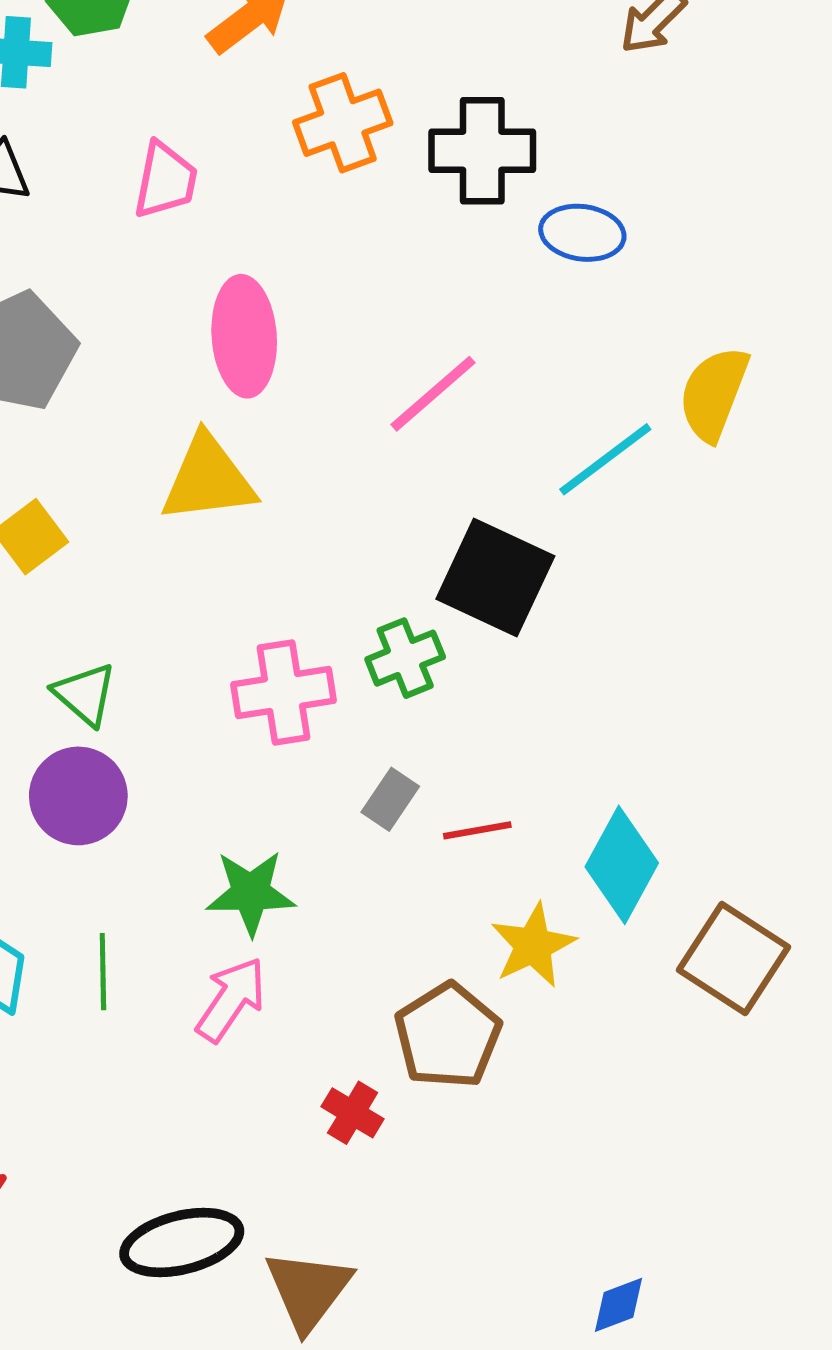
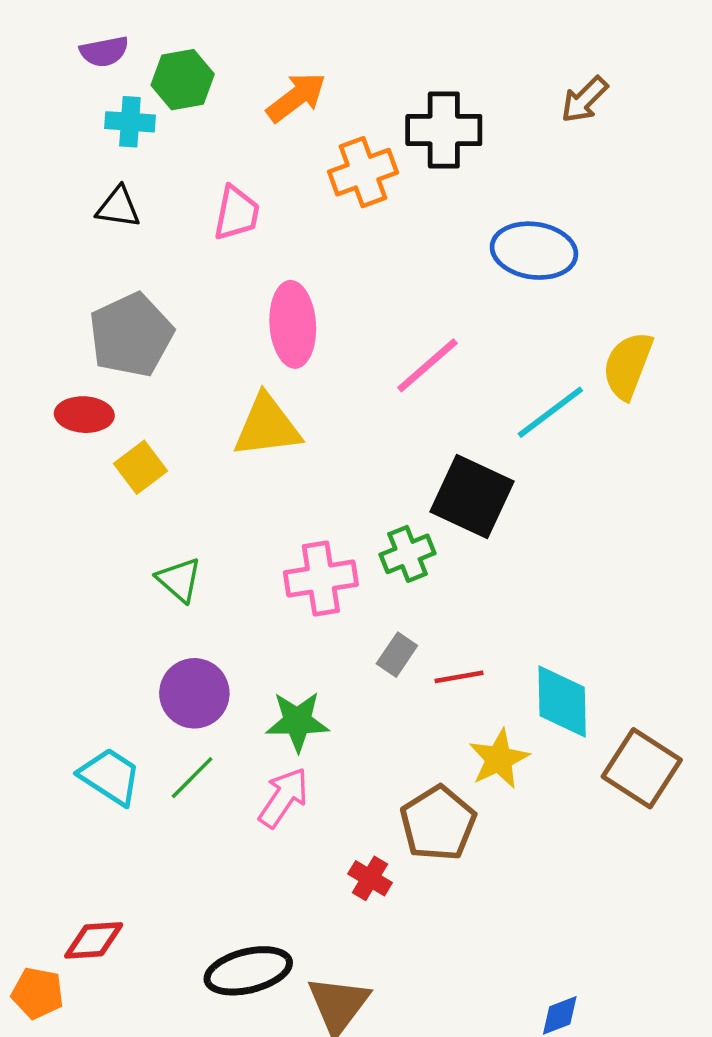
black cross: (482, 151) -> (444, 130), moved
blue ellipse: (582, 233) -> (534, 251), size x1.4
purple circle: (78, 796) -> (194, 693), moved
cyan diamond: (622, 865) -> (562, 701), turned -30
green line: (103, 972) -> (192, 778), turned 46

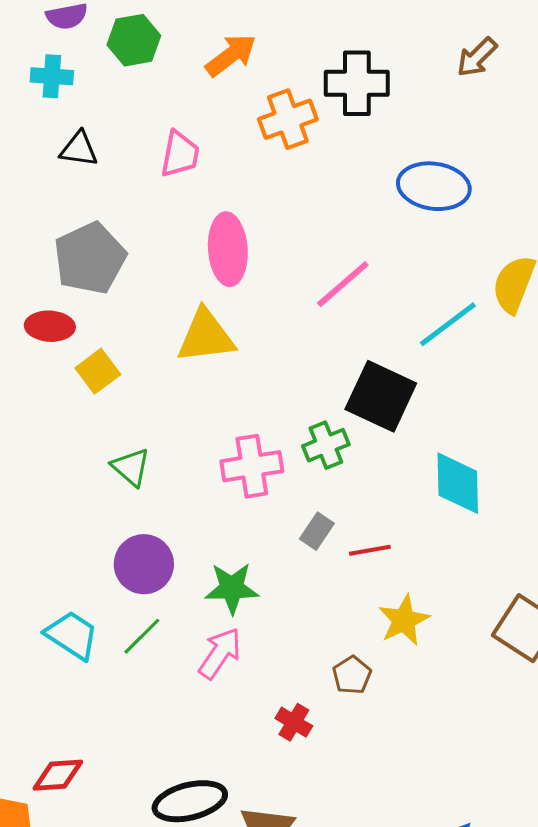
cyan cross: (130, 122) -> (52, 76), moved
cyan diamond: (562, 701) -> (458, 483), moved
brown pentagon: (438, 823) -> (352, 675), size x0.6

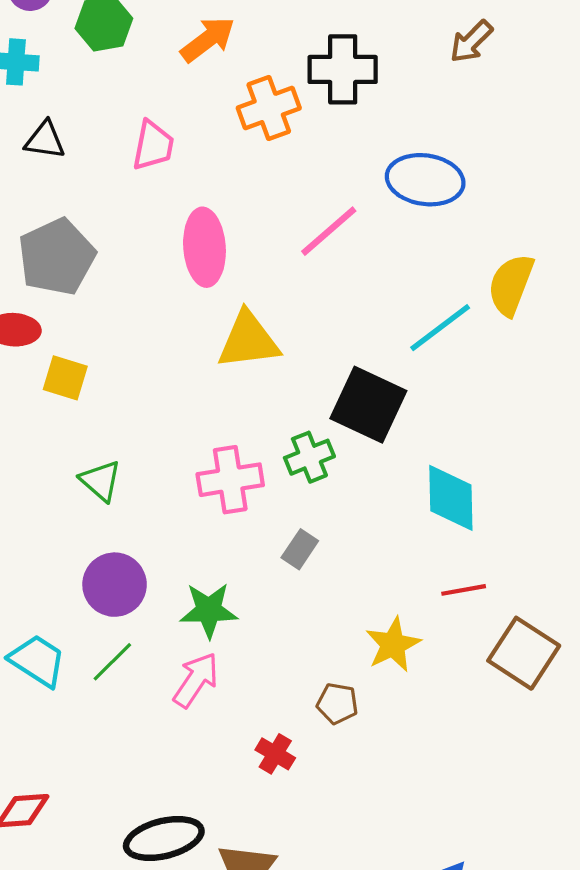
pink line: (343, 284) -> (329, 231), moved
yellow triangle: (206, 336) -> (248, 340), moved
yellow square: (98, 371) -> (65, 378), turned -36
red line: (370, 550) -> (464, 590), moved
brown pentagon: (352, 675) -> (337, 704), turned -30

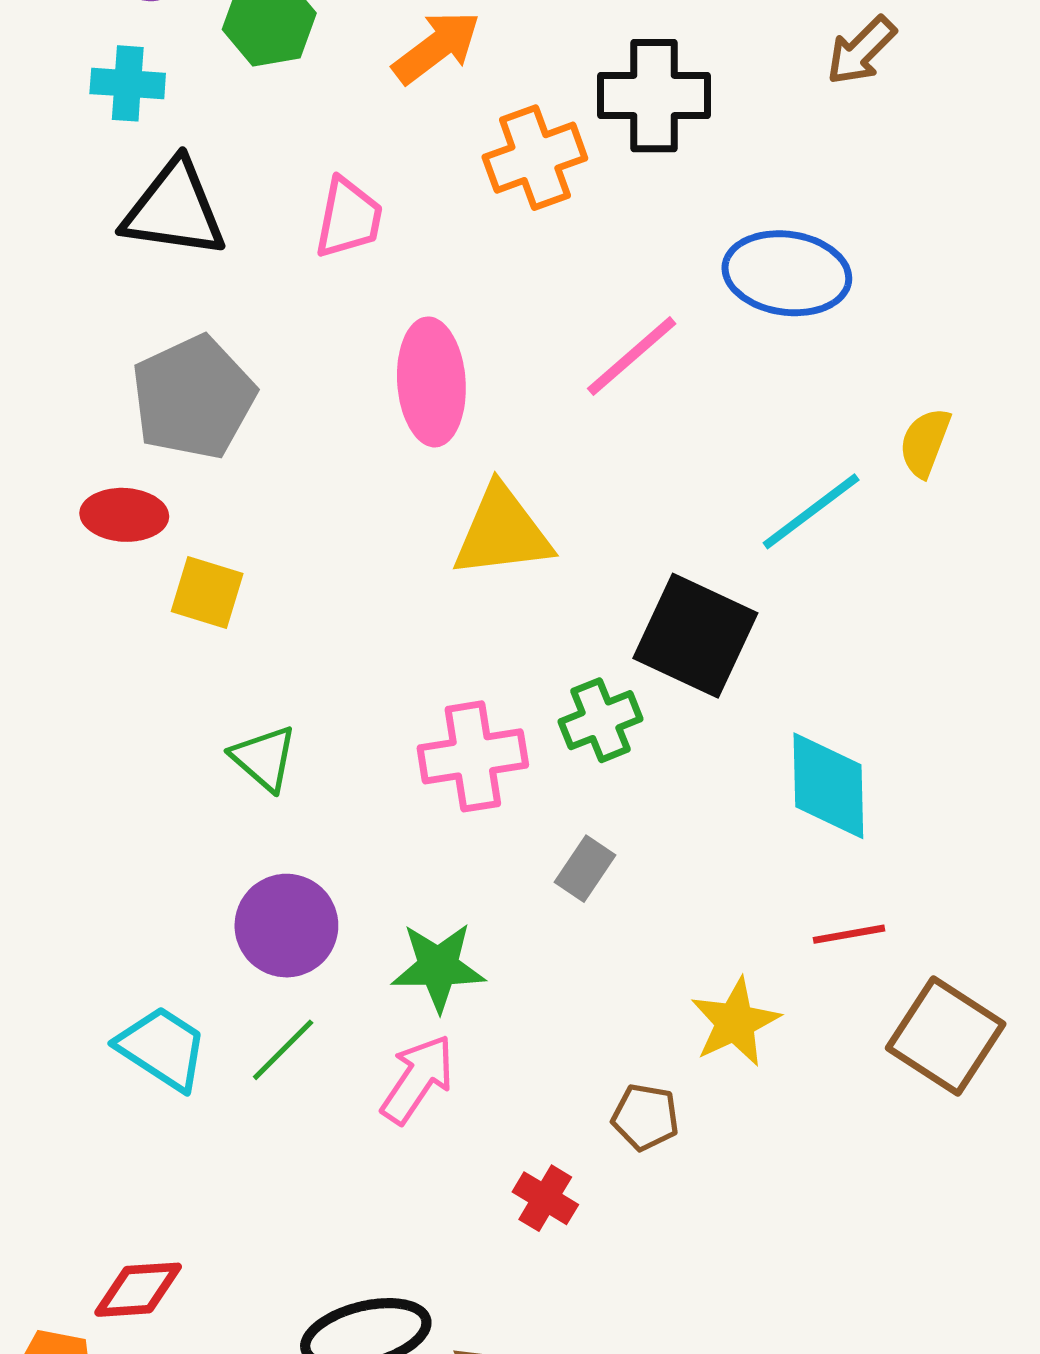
black triangle: (45, 140) -> (174, 209), size x1.6
yellow semicircle: (511, 285) -> (925, 442), size x0.7

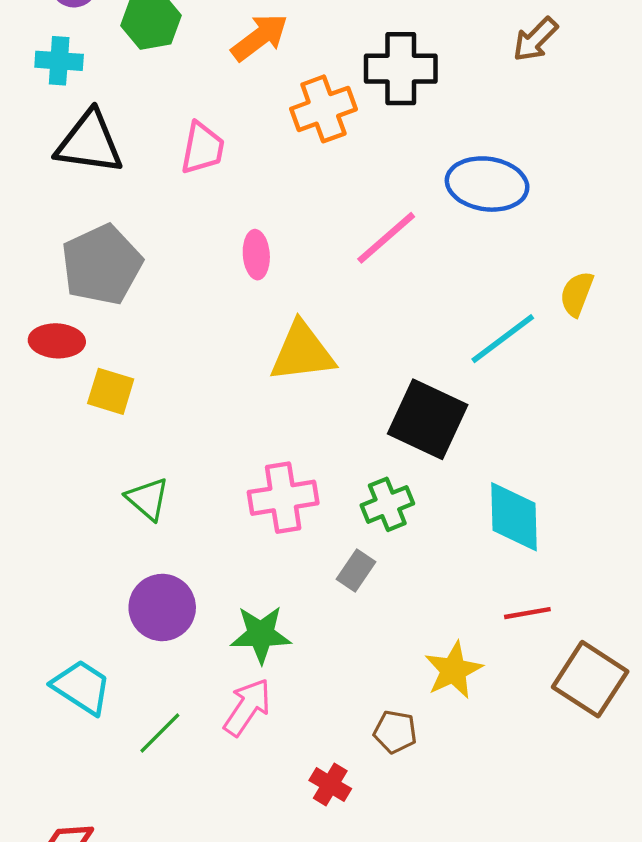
pink ellipse: (431, 382) -> (256, 255), size x0.6
green cross: (601, 720) -> (387, 504), moved
green line: (283, 1050) -> (160, 733), moved

